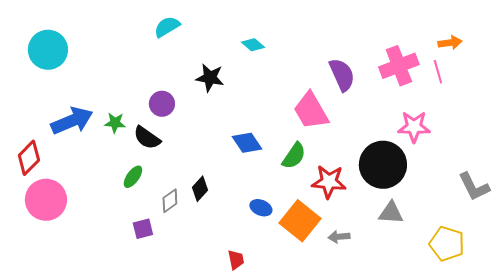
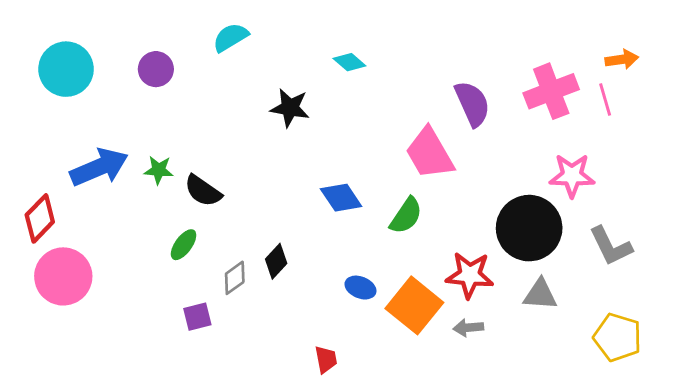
purple circle: (162, 104) -> (156, 69), moved
red star: (329, 182) -> (470, 275), moved
gray L-shape: (474, 187) -> (611, 246), moved

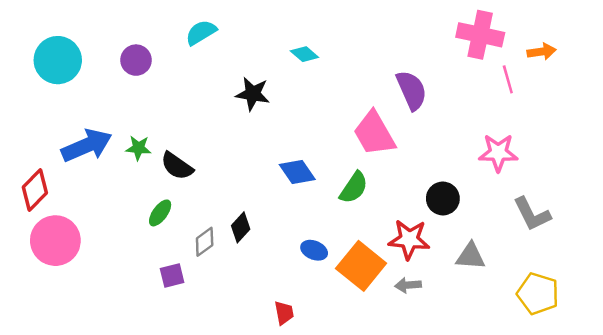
pink cross: (551, 91) -> (480, 35), moved, turned 33
pink line: (605, 100) -> (508, 79), moved
black circle: (529, 228) -> (443, 198), moved, size x0.6

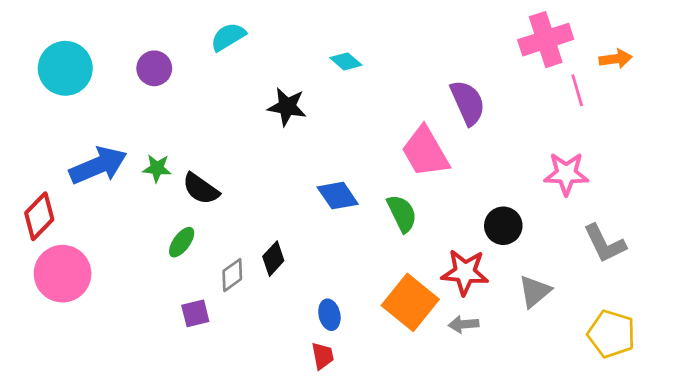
pink cross: (480, 35) -> (546, 40), turned -30
green semicircle: (354, 188) -> (402, 213), turned -60
blue ellipse: (314, 250) -> (329, 315), moved, turned 55
gray triangle: (471, 256) -> (535, 291), turned -44

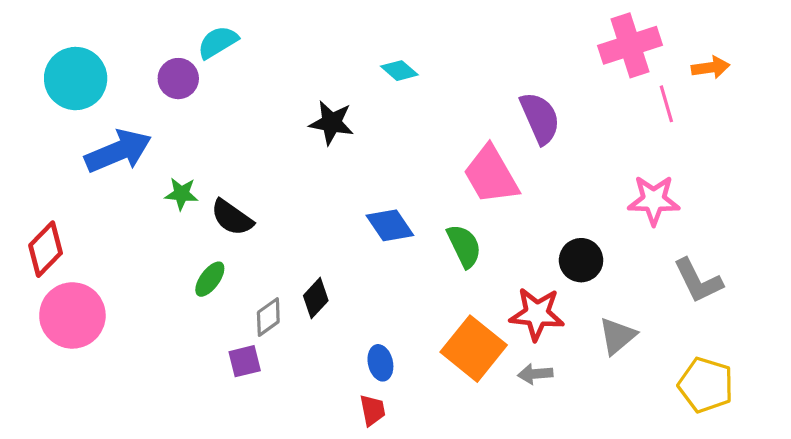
cyan semicircle: (228, 37) -> (218, 42), moved
blue arrow: (98, 166) -> (118, 151), moved
purple square: (195, 313) -> (245, 361), moved

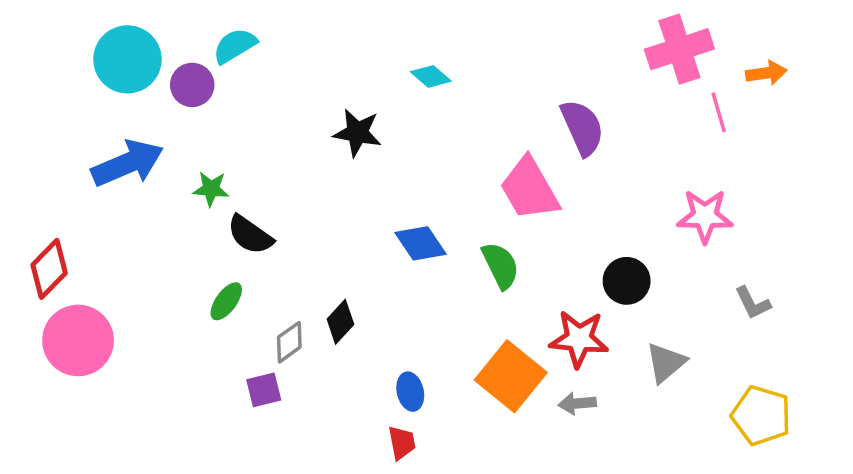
cyan circle: (76, 79) -> (127, 59), moved
green star: (181, 194) -> (211, 189), moved
gray L-shape: (698, 281) -> (753, 303), size x0.7

